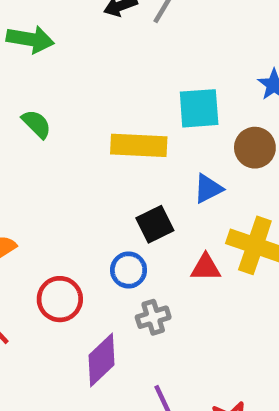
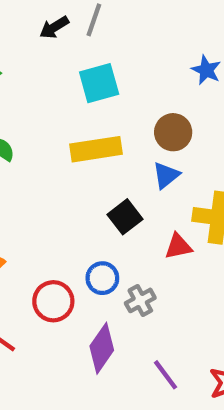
cyan square: (199, 108) -> (99, 83), moved
brown circle: (255, 148) -> (173, 132), moved
blue circle: (129, 270) -> (102, 278), moved

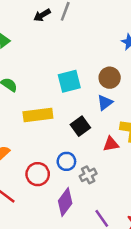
cyan square: (99, 83) -> (69, 81), moved
yellow rectangle: (96, 149) -> (38, 115), moved

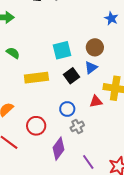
black square: (80, 126) -> (71, 76), moved
blue circle: (66, 161) -> (67, 109), moved

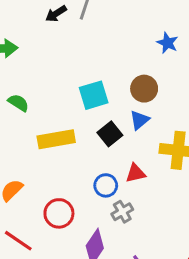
red triangle: (96, 101) -> (136, 173), moved

